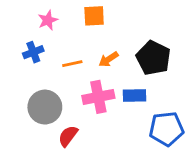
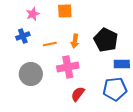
orange arrow: (109, 59) -> (75, 41), turned -48
blue rectangle: (135, 95) -> (122, 64), moved
red semicircle: (68, 136) -> (78, 94), moved

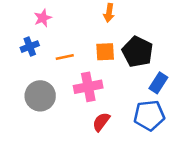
orange square: (65, 11) -> (105, 52), moved
orange arrow: (75, 41) -> (109, 13), moved
blue rectangle: (122, 64) -> (158, 83), turned -56

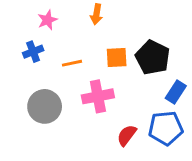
orange arrow: (109, 13) -> (96, 14), moved
red semicircle: (101, 122) -> (127, 135), moved

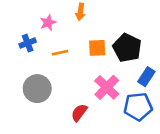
pink star: (47, 20) -> (48, 23), moved
pink cross: (98, 96) -> (107, 87), moved, turned -35
red semicircle: (127, 135) -> (79, 113), moved

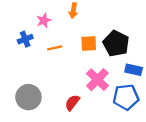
blue rectangle: (146, 77) -> (134, 70), turned 70
gray circle: (37, 89) -> (28, 97), moved

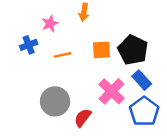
blue rectangle: (134, 70) -> (142, 80), moved, turned 35
gray circle: (28, 97) -> (55, 101), moved
blue pentagon: (126, 97) -> (144, 111), turned -30

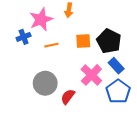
pink star: (50, 24) -> (41, 19), size x1.6

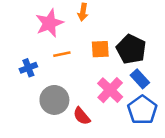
blue cross: (24, 37) -> (28, 68), moved
red semicircle: (68, 97) -> (82, 116), turned -77

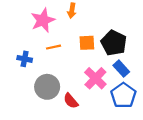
blue cross: (28, 68) -> (25, 59), turned 32

